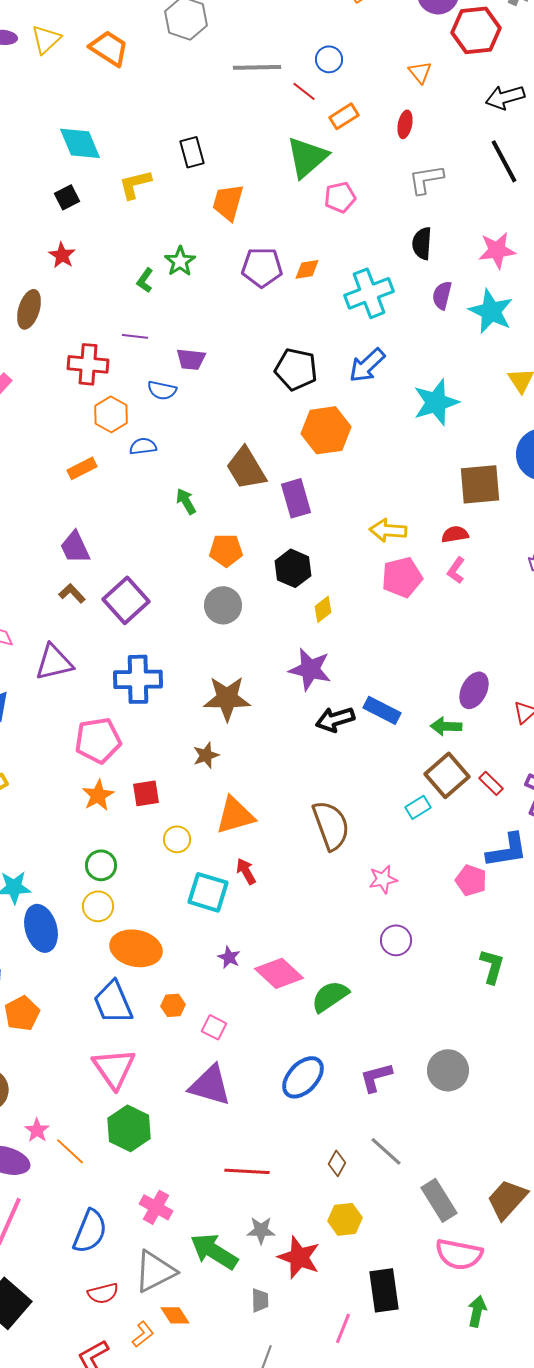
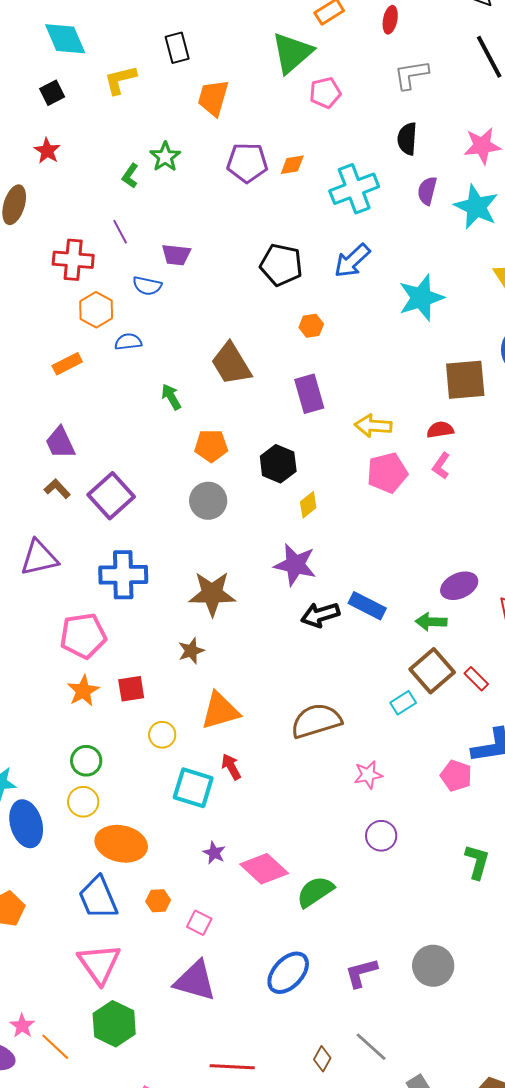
purple line: (135, 336) -> (120, 232), turned 55
orange hexagon: (326, 430) -> (311, 326), size x0.5
purple rectangle: (296, 498) -> (309, 394), moved
purple ellipse: (474, 690) -> (459, 586), turned 39
brown semicircle: (331, 825) -> (316, 721), turned -87

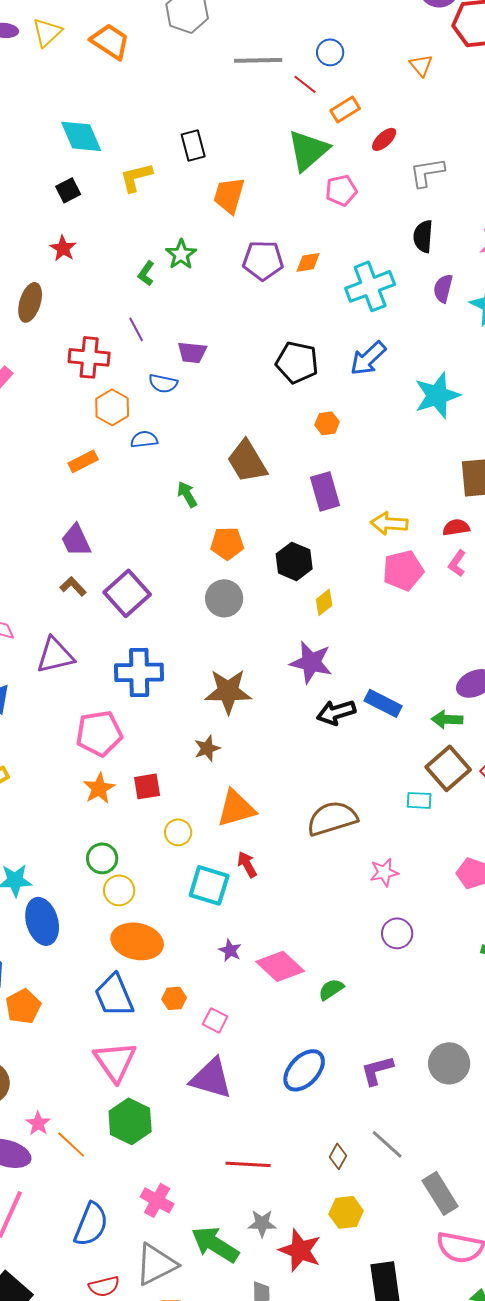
red ellipse: (390, 20) -> (384, 139), moved, turned 36
cyan rectangle: (403, 703) -> (419, 800), turned 35
yellow circle: (83, 802) -> (119, 890), moved
green semicircle: (315, 892) -> (331, 989), size x0.7

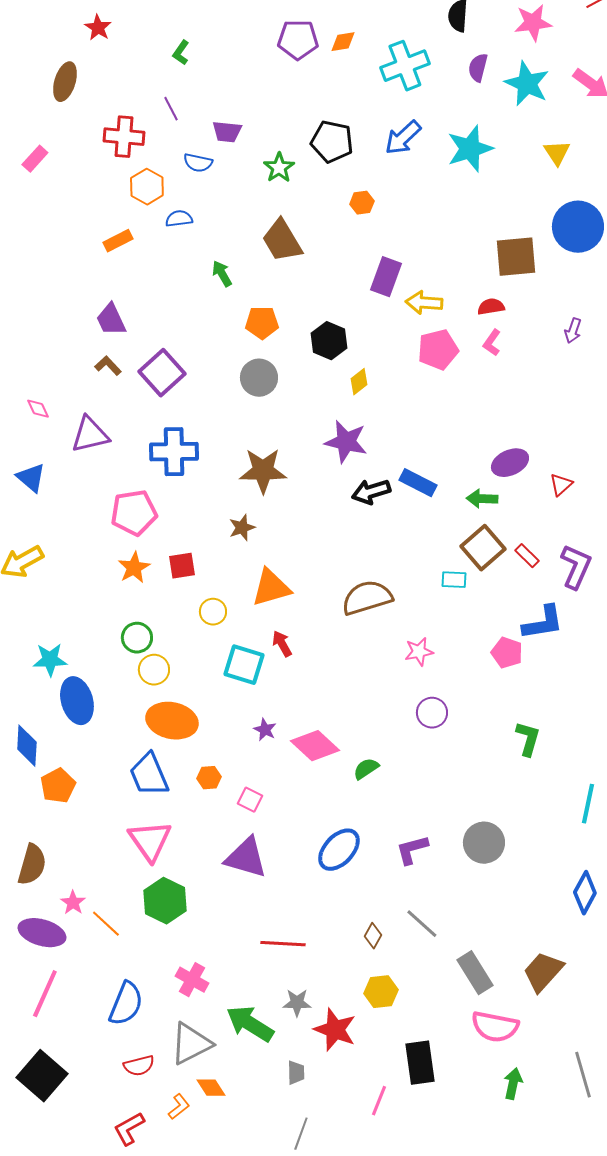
green star: (181, 254) -> (279, 168), moved
cyan star: (437, 395) -> (470, 149), moved
purple rectangle: (325, 491) -> (386, 277), moved, turned 36

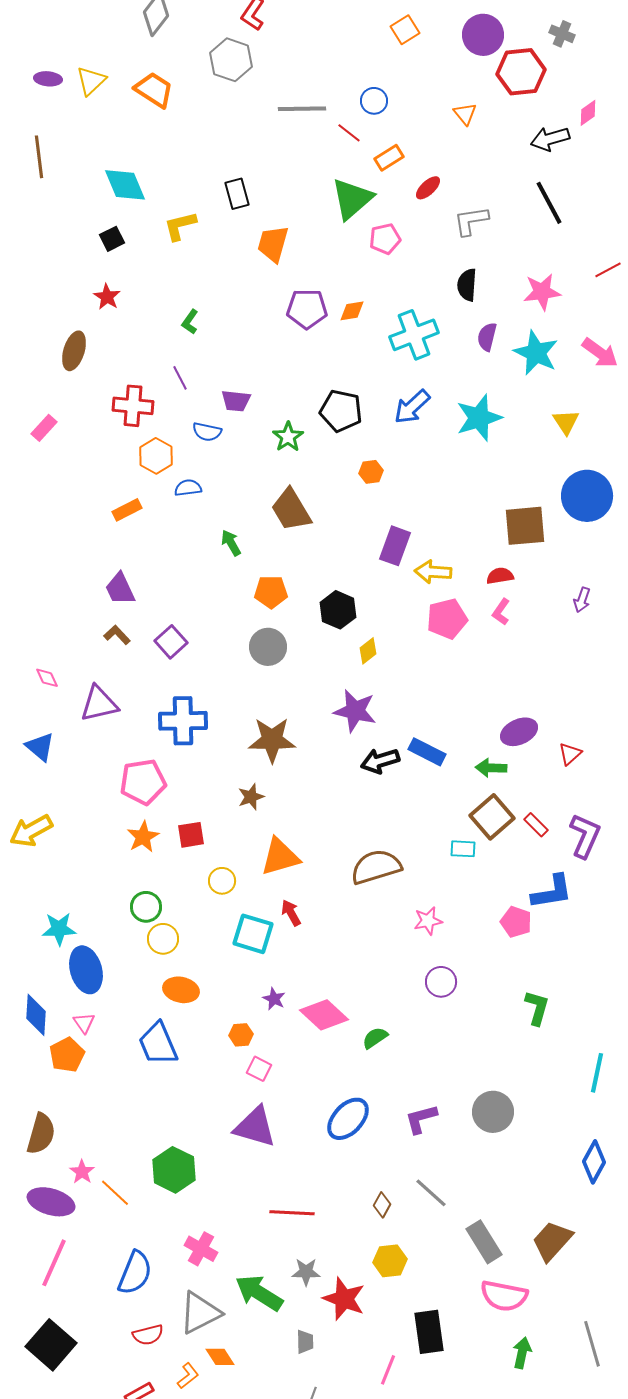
purple square: (162, 373) -> (171, 642), size x0.7
orange ellipse: (172, 721) -> (181, 990), size x0.7
orange hexagon: (209, 778) -> (241, 1035), moved
pink triangle: (150, 841) -> (84, 1023), moved, size x0.5

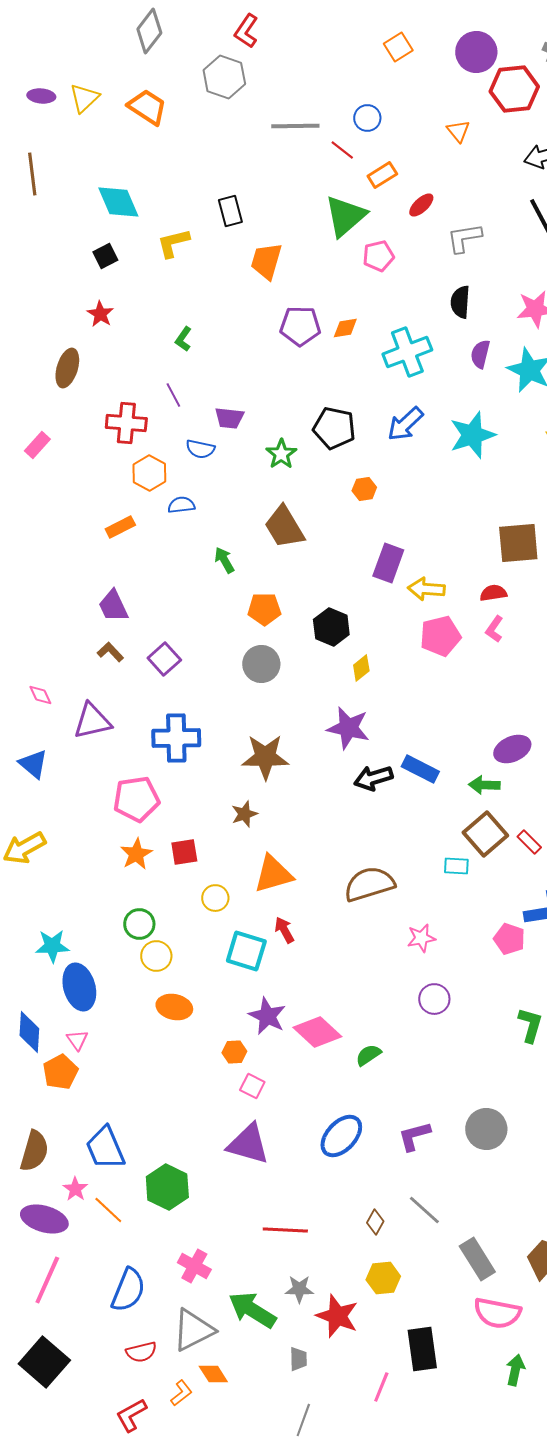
purple star: (274, 999) -> (267, 1016), size x1.6
blue trapezoid: (158, 1044) -> (105, 1148), moved

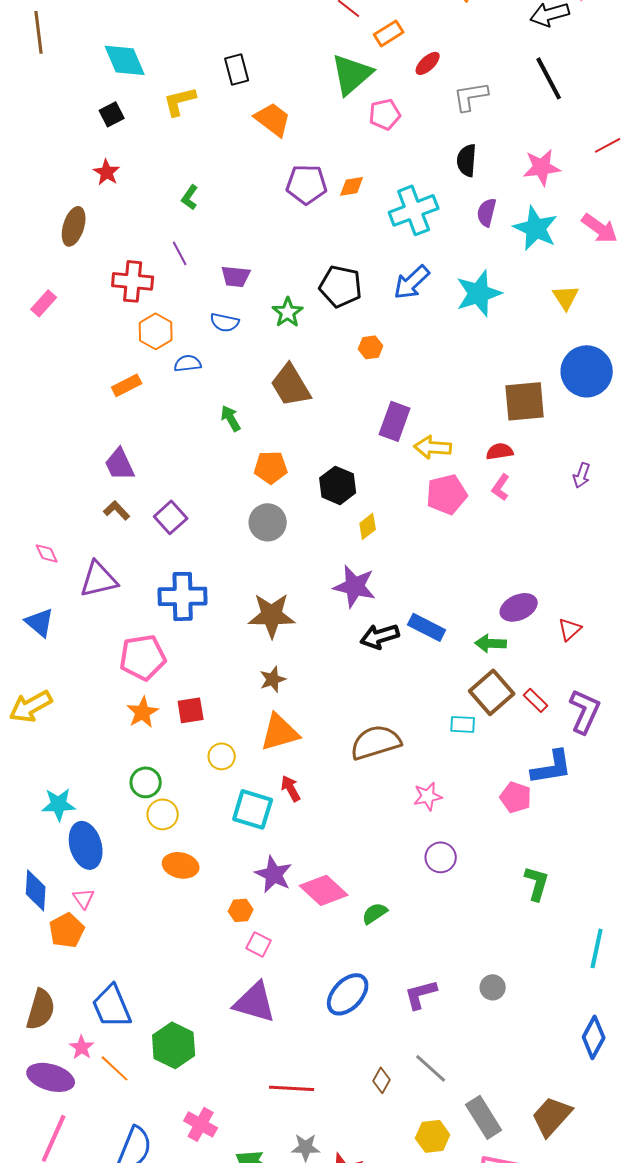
orange trapezoid: (266, 261) -> (273, 119), turned 111
blue semicircle: (200, 449) -> (225, 322), moved
brown star: (244, 814) -> (273, 679), moved
gray circle: (486, 1129) -> (493, 987), size x0.6
yellow hexagon: (383, 1278) -> (433, 1136), moved

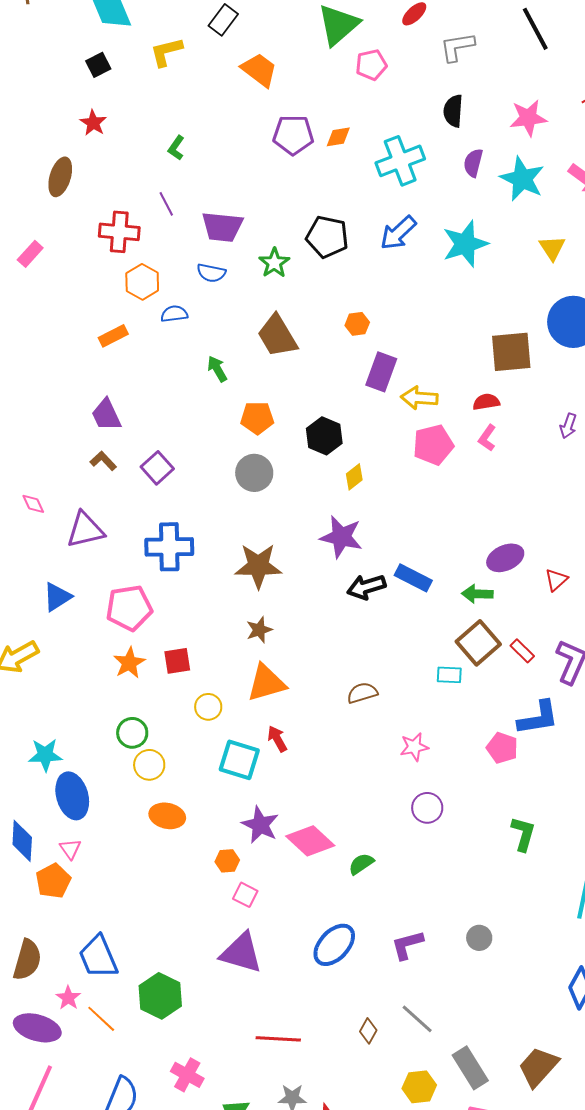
black rectangle: (237, 69) -> (223, 20), turned 52
purple trapezoid: (236, 276) -> (222, 227), size x1.4
orange hexagon: (371, 347) -> (357, 324), moved
blue triangle: (40, 622) -> (57, 597), moved, turned 48
brown semicircle: (376, 742) -> (362, 693), size x0.6

